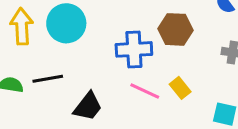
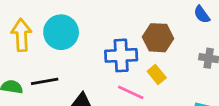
yellow rectangle: (180, 88) -> (157, 75), moved

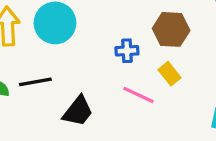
blue cross: (121, 55) -> (127, 51), size x0.6

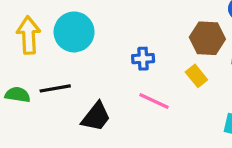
brown hexagon: (171, 29) -> (207, 38), moved
yellow rectangle: (170, 74) -> (196, 76), moved

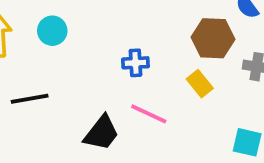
cyan circle: (74, 32) -> (52, 31), size x0.6
black trapezoid: (96, 117) -> (101, 133), moved

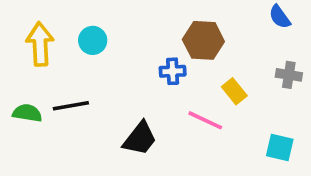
brown hexagon: (213, 38) -> (203, 40), moved
pink line: (149, 114) -> (205, 120), moved

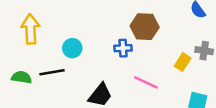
cyan circle: (93, 40) -> (72, 48), moved
yellow rectangle: (234, 91) -> (183, 62), moved, turned 72

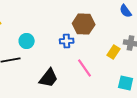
pink line: (146, 82) -> (85, 68), turned 30

